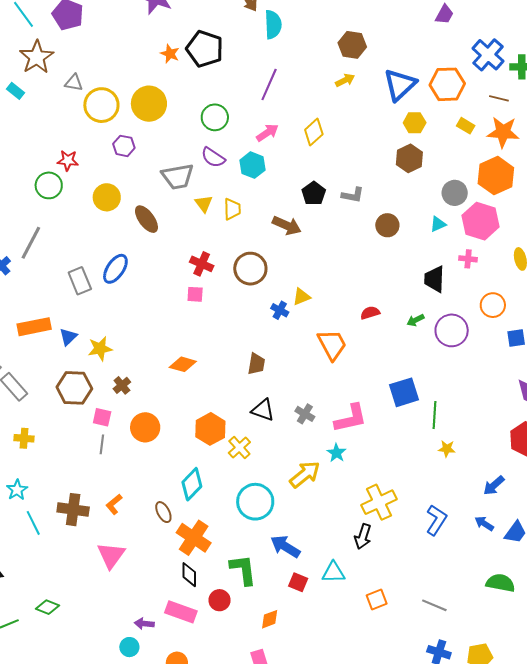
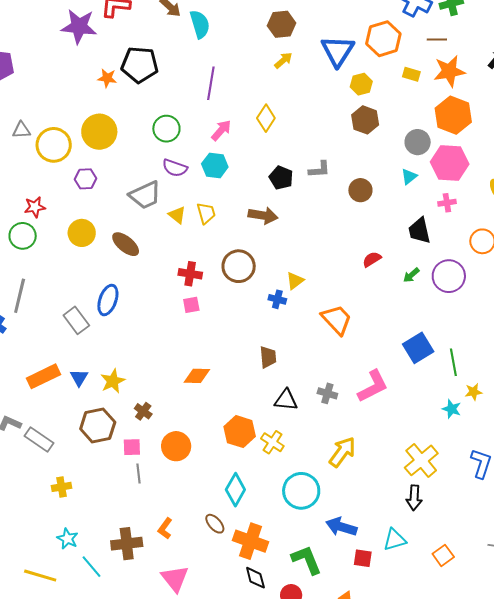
red semicircle: (370, 313) -> (372, 259), moved
cyan star: (336, 453) -> (452, 409), moved

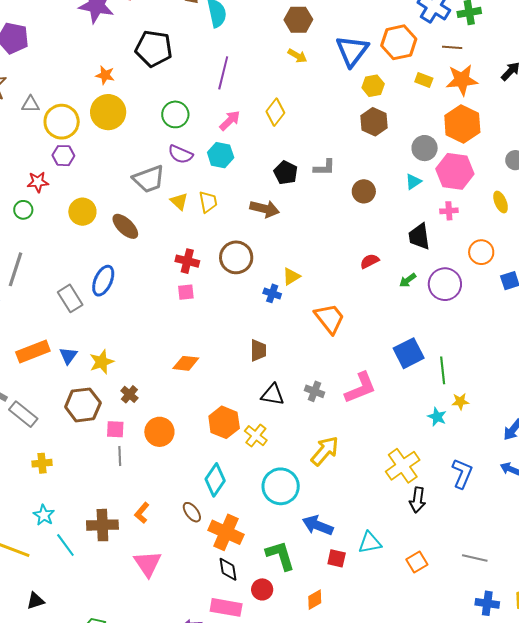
yellow arrow: (283, 60) -> (297, 56), turned 66
orange star: (107, 78) -> (105, 75), moved
purple hexagon: (85, 179) -> (63, 156), moved
green circle: (23, 236) -> (23, 210), size x0.7
black arrow: (414, 498) -> (418, 500), moved

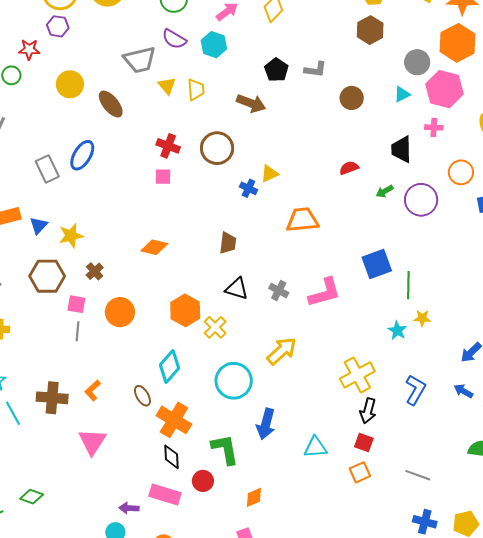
orange trapezoid: (330, 318) -> (302, 220), turned -64
blue arrow: (318, 525) -> (266, 424), turned -104
red square: (337, 558) -> (364, 443), moved

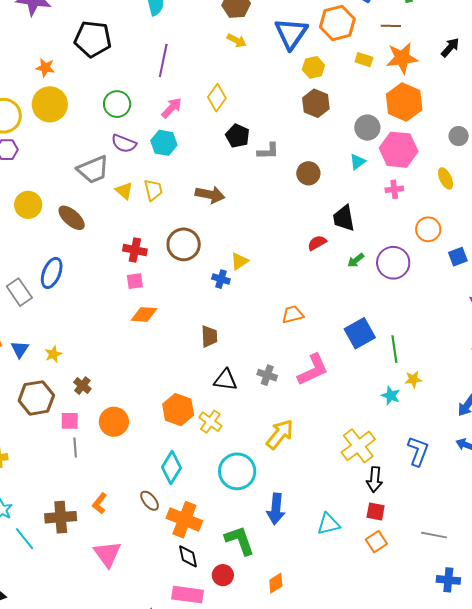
black pentagon: (276, 70) -> (238, 136), moved
black trapezoid: (401, 149) -> (344, 218), moved
orange trapezoid: (302, 220) -> (293, 314), moved, size x0.7
yellow star: (71, 236) -> (53, 354), size x0.7
orange diamond: (154, 247) -> (144, 314), moved

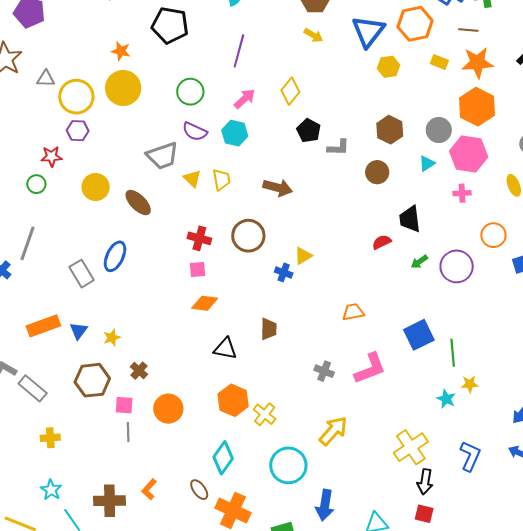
brown hexagon: (316, 103) -> (390, 130), moved
black triangle: (226, 380) -> (225, 349), moved

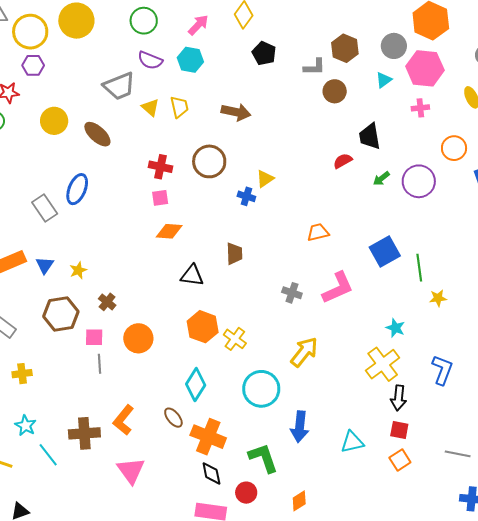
gray L-shape: (338, 148) -> (314, 67), moved
cyan star: (446, 399) -> (395, 328), moved
orange L-shape: (149, 489) -> (123, 420), size x1.4

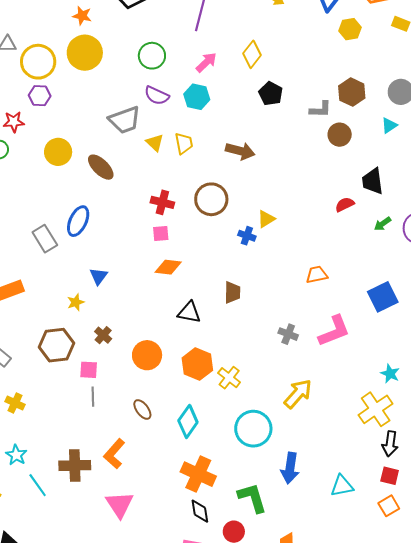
blue triangle: (45, 265) -> (99, 276), moved
orange circle: (138, 338) -> (147, 355), moved
yellow cross: (22, 374) -> (15, 403), turned 30
brown ellipse: (173, 418) -> (142, 409), moved

